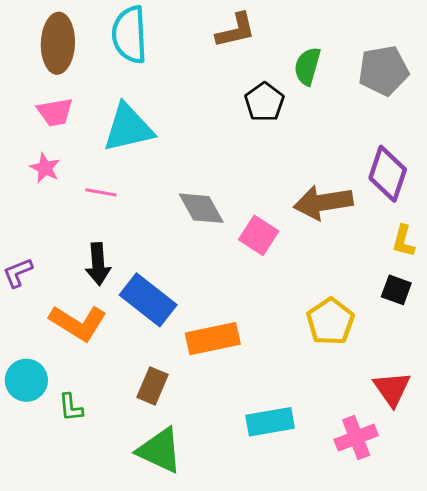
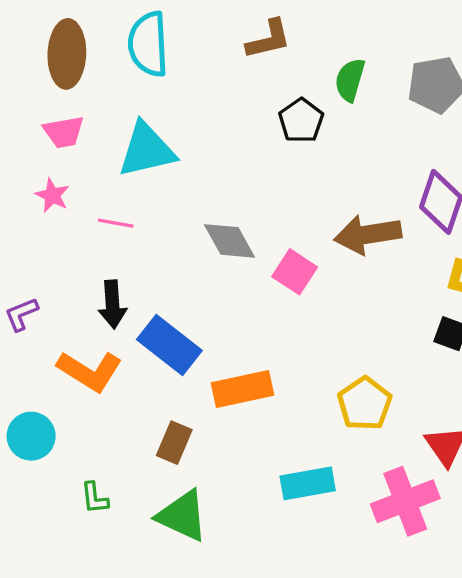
yellow pentagon: (330, 321) -> (365, 404), moved
green L-shape: (71, 407) -> (95, 498), moved
pink cross: (356, 438) -> (405, 501), size x1.4

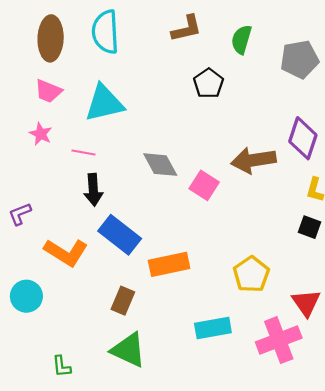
green semicircle: (350, 80) -> (241, 39), moved
pink trapezoid: (64, 132) -> (48, 91), turned 32
black arrow: (112, 304) -> (93, 190), moved
green L-shape: (95, 498) -> (62, 366), moved

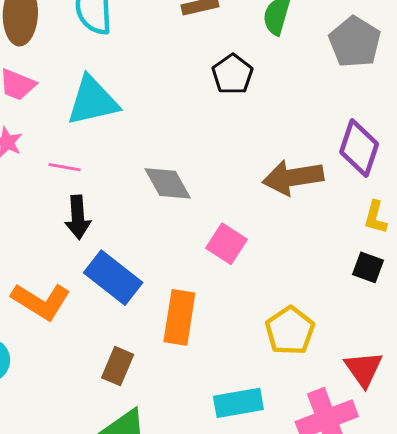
gray pentagon: (300, 59) -> (355, 42), turned -30
pink square: (204, 185) -> (227, 244), moved
orange rectangle: (169, 264) -> (179, 317), turned -69

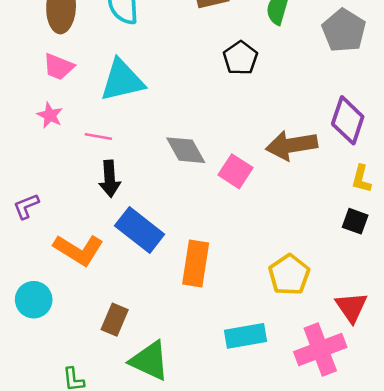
pink square: (227, 244) -> (235, 171), moved
brown rectangle: (118, 366) -> (115, 320), moved

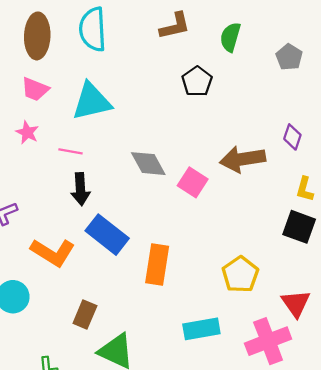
gray pentagon: (344, 31) -> (289, 57), size x0.7
purple diamond: (348, 120) -> (292, 137), size x0.6
black square: (355, 221) -> (299, 227), size x1.4

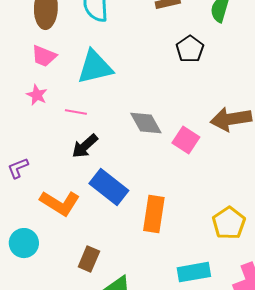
black arrow: (81, 189) -> (85, 146), turned 52

